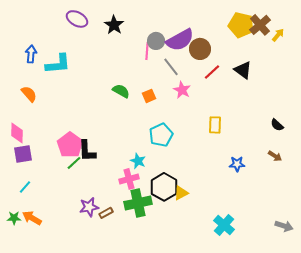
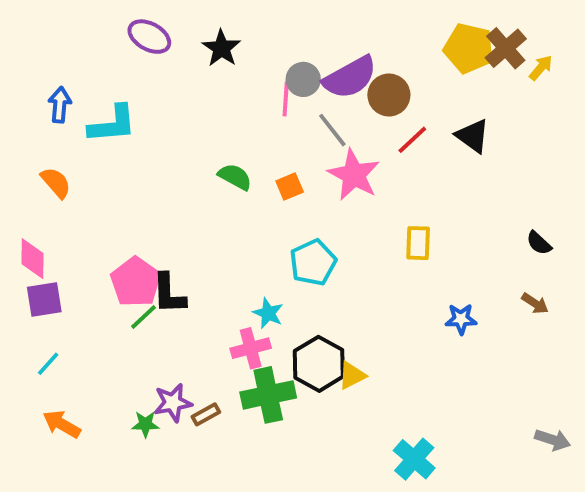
pink star: (182, 90) -> (354, 175), size x1.5
green star: (14, 218) -> (145, 424), moved
cyan cross: (224, 225) -> (414, 459), moved

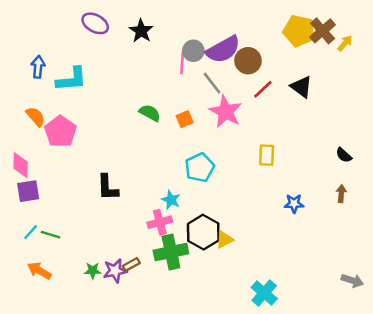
pink pentagon: (136, 282) -> (60, 131), moved
brown arrow: (535, 303) -> (341, 194), turned -119
green line: (144, 317) -> (50, 235), moved, turned 60
purple star: (173, 403) -> (115, 271), moved

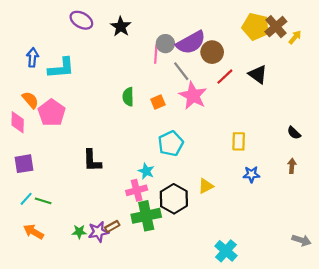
green semicircle: (150, 113) -> (128, 97), turned -120
yellow rectangle: (267, 155) -> (239, 141), moved
pink diamond: (21, 165) -> (18, 122), moved
yellow triangle: (224, 240) -> (206, 186), moved

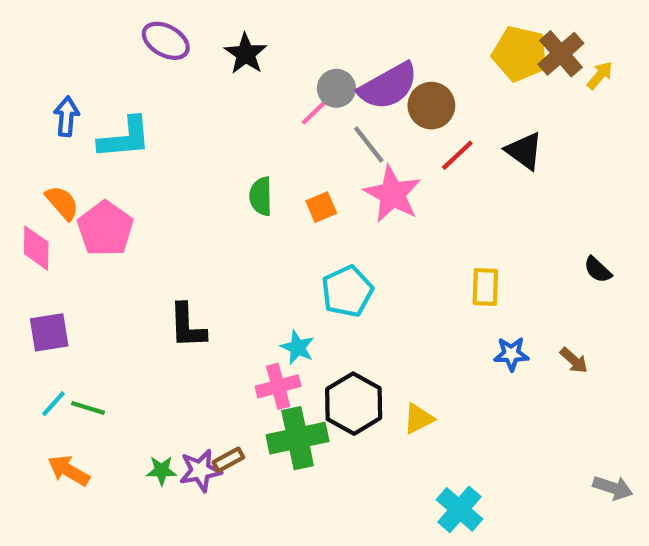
pink line: (156, 54) -> (317, 110), turned 42
brown arrow: (292, 166) -> (574, 360), moved, turned 128
yellow triangle: (206, 186) -> (418, 419), moved

